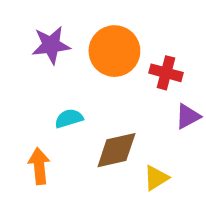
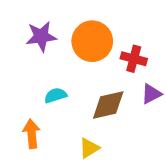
brown diamond: (116, 150) -> (108, 105), moved
yellow triangle: (156, 178) -> (89, 148), moved

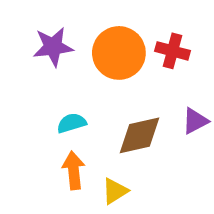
red cross: (134, 59) -> (172, 51), moved
orange arrow: (32, 134) -> (74, 170), moved

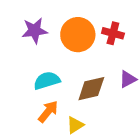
cyan semicircle: (72, 123) -> (47, 81), size x1.4
orange arrow: (74, 170) -> (48, 112), turned 45

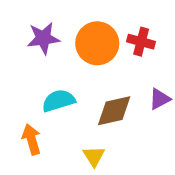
orange arrow: (48, 112) -> (32, 139), moved, turned -55
yellow triangle: (75, 125) -> (94, 156), turned -30

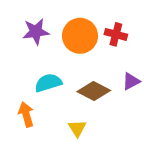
brown diamond: (114, 111) -> (94, 91), turned 40

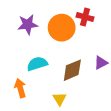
red cross: (116, 34) -> (85, 17), moved
brown diamond: (94, 91) -> (72, 70), turned -50

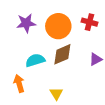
red cross: (85, 17) -> (89, 22), moved
brown diamond: (72, 70) -> (62, 54), moved

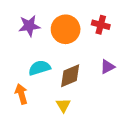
brown diamond: (62, 54) -> (70, 76), moved

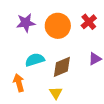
red cross: (101, 25) -> (89, 22), turned 35

